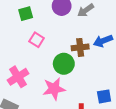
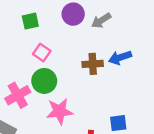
green circle: (64, 64) -> (44, 81), moved

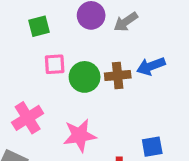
pink square: (42, 53) -> (55, 64), turned -36
green circle: (44, 81) -> (85, 77), moved

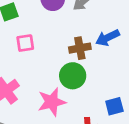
green circle: (85, 77) -> (73, 76), moved

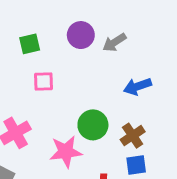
brown cross: (80, 48) -> (133, 136), moved, turned -30

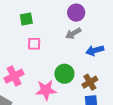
purple circle: (81, 35) -> (76, 13), moved
gray arrow: (114, 42) -> (73, 33), moved

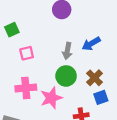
gray arrow: (73, 33) -> (67, 51), moved, turned -35
pink cross: (14, 76) -> (26, 88), moved, turned 36

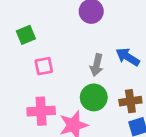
blue arrow: (91, 44) -> (128, 57), turned 60
brown cross: (95, 78) -> (130, 101), turned 35

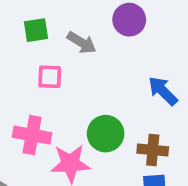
gray arrow: (97, 65) -> (82, 43), moved, turned -85

